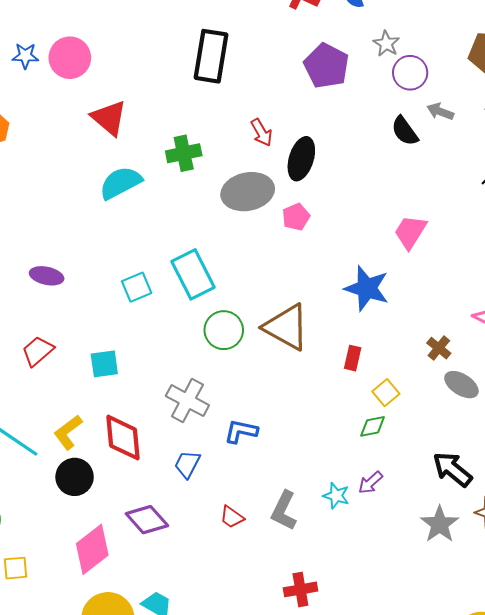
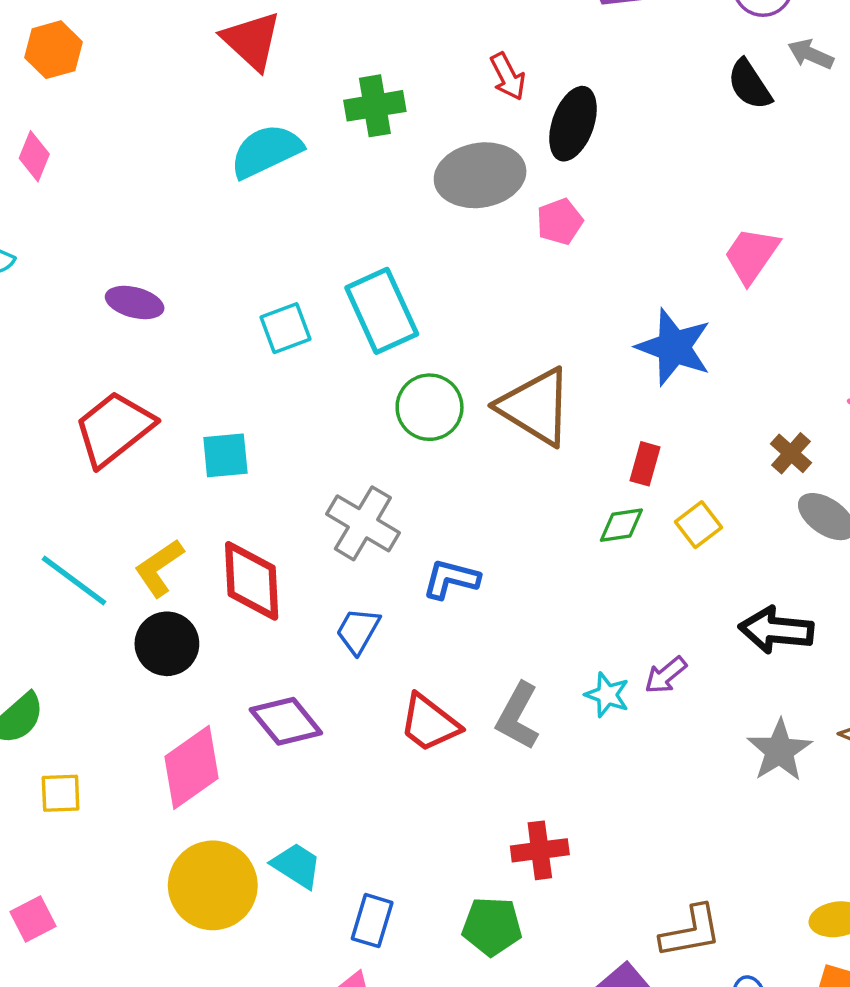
red trapezoid: (38, 351) -> (114, 429), size x1.5
green diamond: (373, 426) -> (621, 525), moved
black arrow: (452, 469) -> (776, 630), moved, turned -36
red trapezoid: (232, 517) -> (429, 723), size x1.5

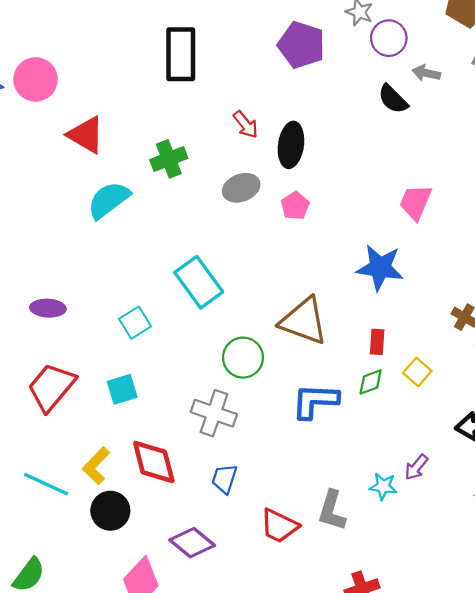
gray ellipse: (480, 175) -> (241, 188), size x0.7
cyan square: (286, 328) -> (135, 323), moved
green circle: (430, 407) -> (243, 358), moved
blue L-shape: (451, 579) -> (315, 401), moved, size x1.4

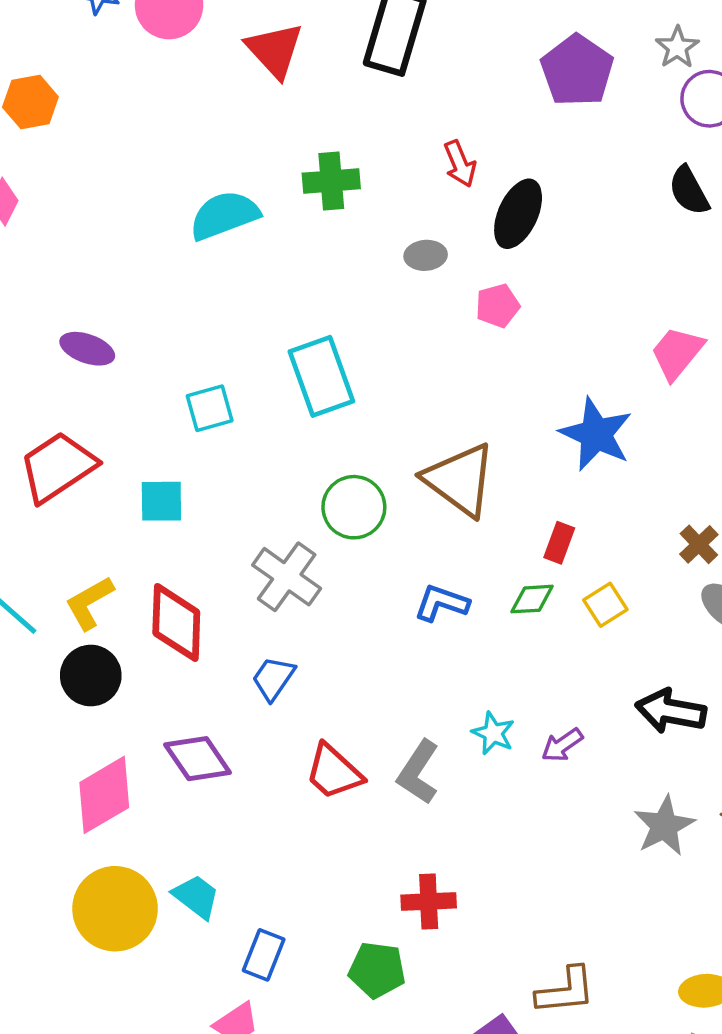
red triangle: (86, 135) -> (275, 50), moved
gray ellipse: (241, 188) -> (426, 255), size x0.7
blue L-shape: (315, 401) -> (442, 603), size x0.7
cyan star: (383, 486) -> (493, 733), moved

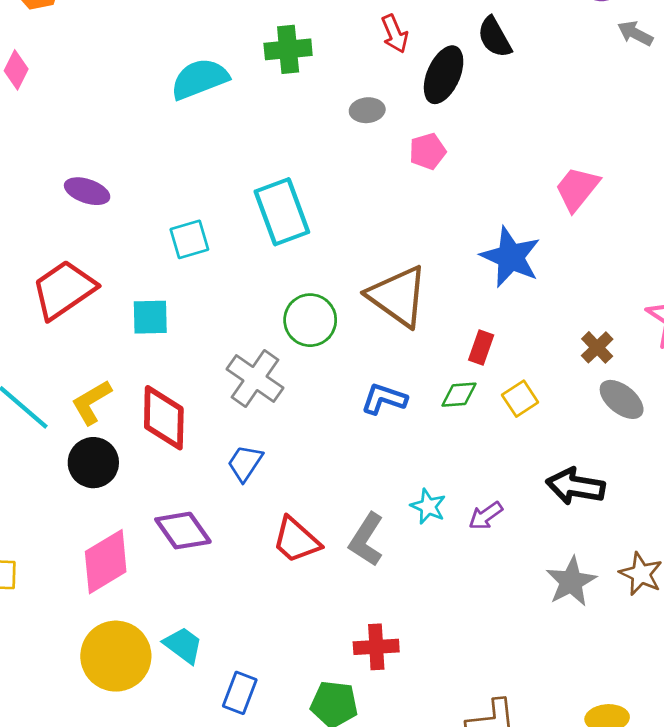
black semicircle: (689, 191) -> (494, 37), moved

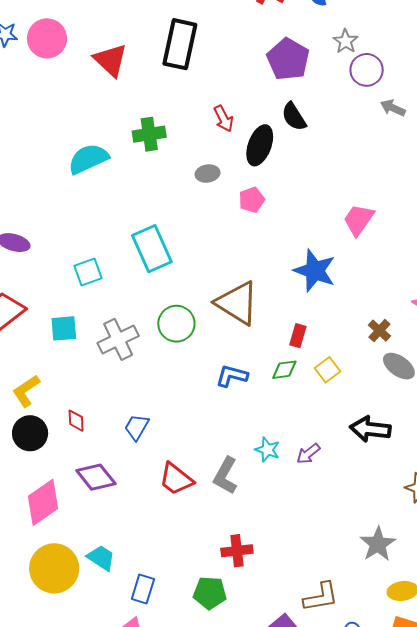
gray cross: (255, 379) -> (118, 339), moved, turned 33
red diamond: (164, 418) -> (76, 421), moved, size x0.5
gray star: (571, 582) -> (378, 544), moved

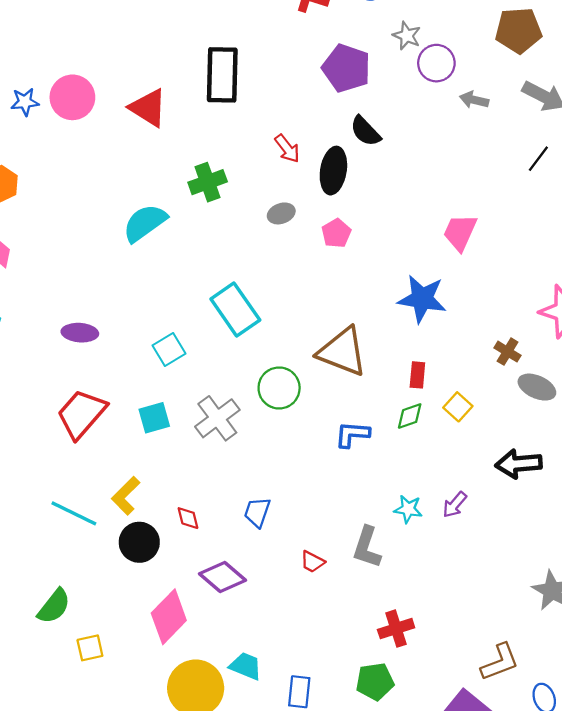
red trapezoid: (176, 479) -> (312, 562), size x0.6

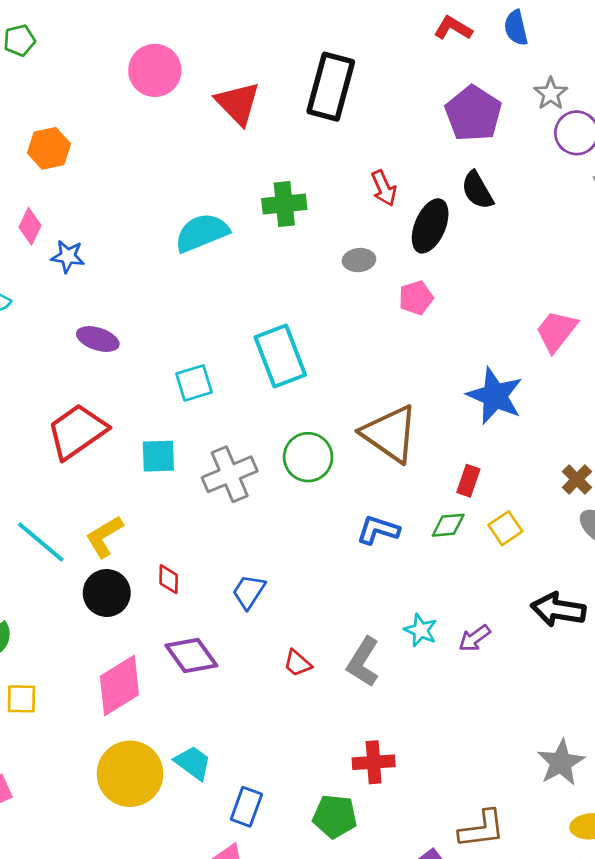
blue star: (25, 102) -> (68, 256), moved

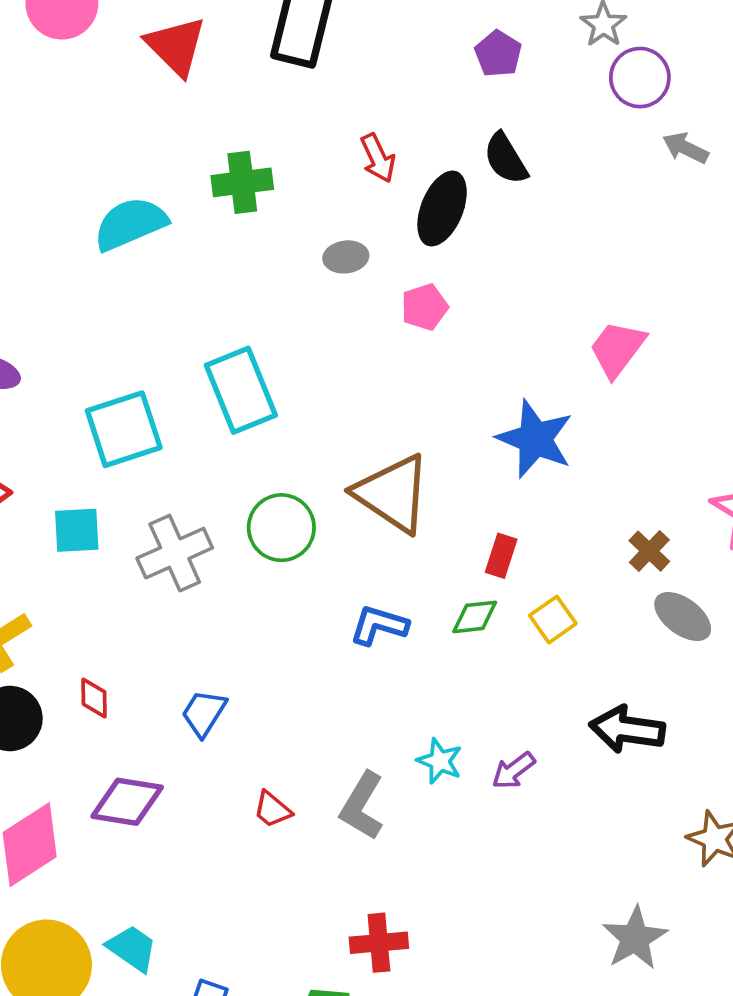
purple pentagon: (473, 114) -> (498, 54), size x0.6
cyan square: (194, 383) -> (124, 429), size x1.5
purple diamond: (191, 656) -> (127, 802), turned -44

